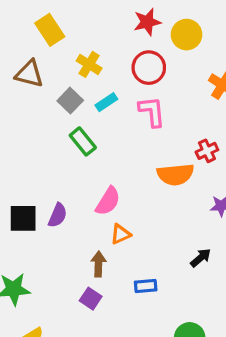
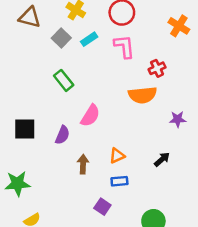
green rectangle: (83, 141) -> (64, 80), moved
red cross: (207, 151) -> (157, 68), moved
purple semicircle: (58, 215) -> (62, 135), moved
orange triangle: (120, 234) -> (117, 156), moved
purple square: (91, 299) -> (102, 207), moved

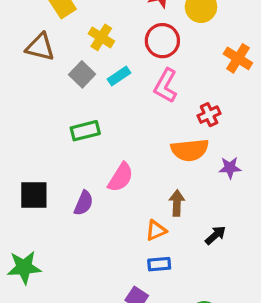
pink L-shape: (124, 46) -> (166, 86), turned -145
green rectangle: (64, 80) -> (85, 131), turned -65
purple star: (178, 119) -> (230, 168), moved
brown arrow: (83, 164) -> (177, 203), moved

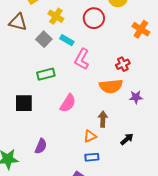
cyan rectangle: (119, 76) -> (67, 40), turned 64
pink L-shape: (166, 86) -> (82, 59), moved
black square: (34, 195) -> (24, 103), moved
purple semicircle: (84, 203) -> (41, 146), moved

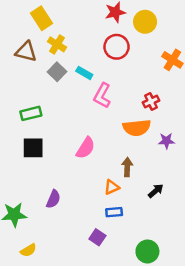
yellow cross: (56, 16) -> (57, 44), moved
green rectangle: (46, 74) -> (31, 113), moved

